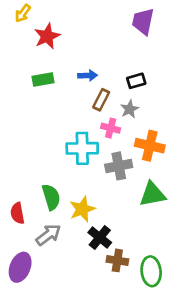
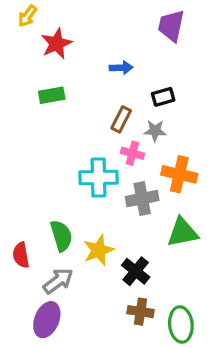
blue arrow: (88, 75) -> (121, 68), moved
gray star: (129, 109) -> (155, 131), turned 30
black cross: (100, 238) -> (136, 271), moved
purple ellipse: (20, 267) -> (47, 320), moved

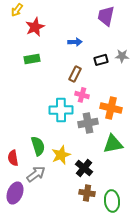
gray star: (155, 131) -> (122, 56), moved
purple ellipse: (47, 320) -> (15, 193), moved

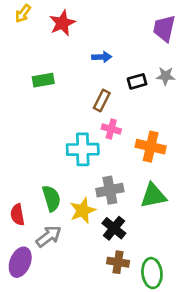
purple trapezoid: (106, 16) -> (164, 28), moved
red star: (35, 27) -> (62, 23), moved
gray cross: (88, 123) -> (110, 190), moved

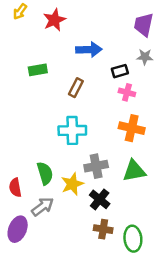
blue arrow: (102, 57) -> (89, 50), size x1.5
gray star: (166, 76) -> (145, 57), moved
brown rectangle: (102, 100) -> (76, 88), moved
pink cross: (111, 129) -> (127, 92), moved

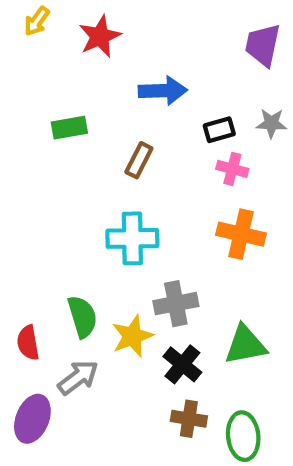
gray star: (145, 57) -> (271, 123), moved
green triangle: (134, 171) -> (245, 345), moved

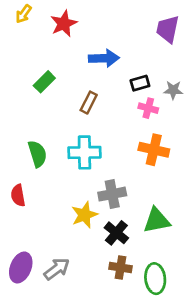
gray star: (271, 123) -> (173, 90), moved
green rectangle: (69, 128) -> (44, 82), turned -35
green semicircle: (82, 317) -> (37, 154), moved
red semicircle: (28, 343) -> (18, 195), moved
gray arrow: (78, 377) -> (57, 269), moved

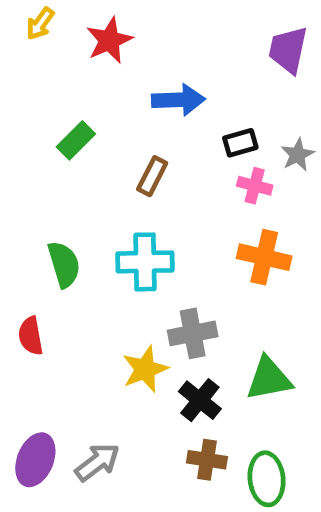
gray star: (173, 90) -> (298, 155), turned -30

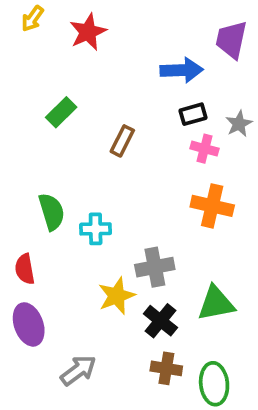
blue arrow: (178, 100) -> (182, 70), moved
cyan cross: (145, 262) -> (96, 229), moved, size x0.7
purple ellipse: (35, 460) -> (29, 324), moved, turned -42

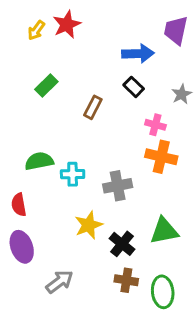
yellow arrow: (32, 19) -> (36, 30), moved
black rectangle: (193, 114) -> (134, 87), moved, turned 60
pink cross: (205, 149) -> (155, 125), moved
green semicircle: (52, 212) -> (39, 161), turned -84
gray cross: (155, 267) -> (118, 186), moved

